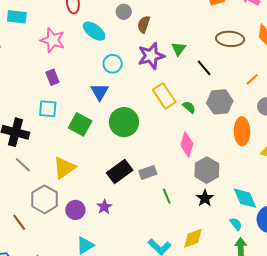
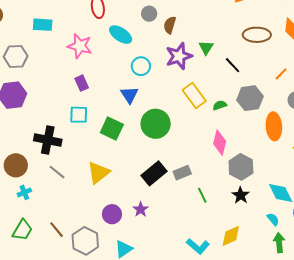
green semicircle: (189, 107) -> (220, 105), turned -56
gray hexagon: (45, 199) -> (85, 241), moved

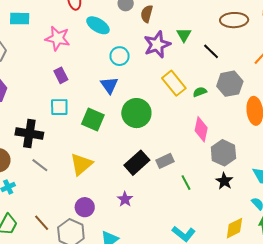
purple circle: (112, 214) -> (85, 207), moved
yellow diamond: (231, 236) -> (234, 228), moved

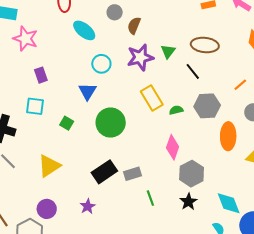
brown ellipse: (234, 20) -> (205, 45), moved
pink star: (58, 38) -> (25, 39), moved
green square: (93, 120) -> (67, 123), size x0.6

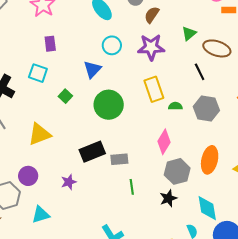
green triangle: (168, 51) -> (189, 33), moved
orange ellipse: (228, 136) -> (210, 160), moved

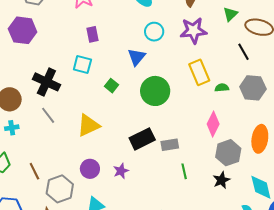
purple circle: (28, 176) -> (90, 169), moved

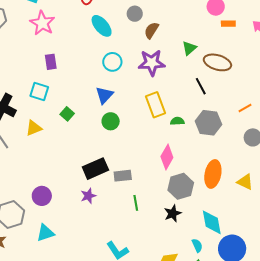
blue triangle: (136, 57) -> (104, 95), moved
green circle: (155, 91) -> (111, 121), size x0.6
yellow triangle: (88, 125) -> (34, 128), moved, size x0.7
purple star: (121, 171) -> (88, 196), moved

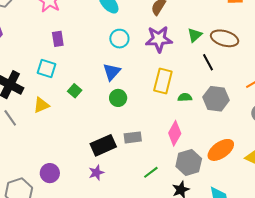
green triangle: (189, 48) -> (195, 35), moved
yellow rectangle: (156, 105) -> (163, 81), turned 35
orange ellipse: (213, 174) -> (221, 150), turned 44
gray rectangle: (123, 176) -> (133, 137), moved
green line: (136, 203) -> (151, 172), moved, turned 63

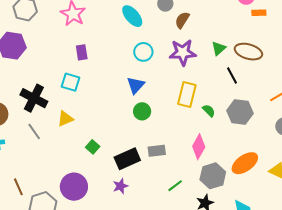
green square: (75, 91) -> (93, 147), moved
green semicircle: (185, 97) -> (209, 111), turned 48
purple circle: (50, 173) -> (74, 187), size x1.4

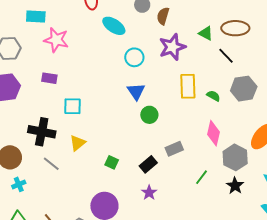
green triangle: (219, 48) -> (206, 33), turned -35
purple rectangle: (82, 52) -> (49, 78), moved, turned -56
black rectangle: (127, 159) -> (148, 164), size x0.7

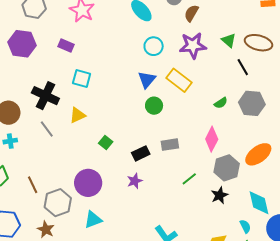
yellow rectangle: (188, 86) -> (179, 80), moved, turned -65
green semicircle: (213, 96) -> (221, 103), turned 104

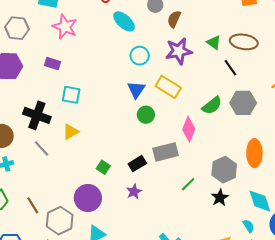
green semicircle: (221, 103) -> (212, 106), size x1.5
pink diamond: (212, 139) -> (189, 129), moved
green square: (106, 143) -> (103, 167), moved
gray rectangle: (170, 145) -> (165, 152), size x1.4
orange ellipse: (258, 154) -> (254, 153), turned -48

